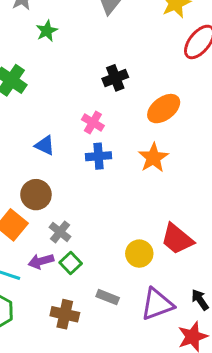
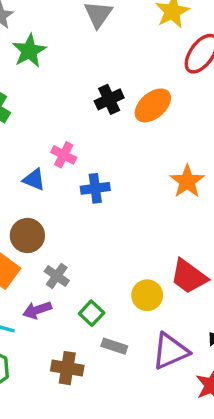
green star: (47, 31) -> (29, 51), size x1.4
orange ellipse: (164, 109) -> (153, 105), moved
pink cross: (93, 123) -> (64, 155), moved
orange star: (153, 158) -> (187, 181), moved
green square: (71, 263) -> (92, 313), moved

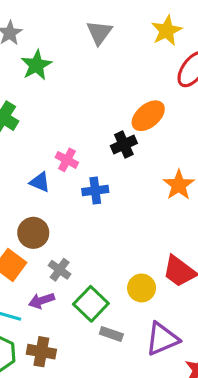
black cross: (109, 99) -> (124, 145), moved
green square: (92, 313) -> (91, 304), size x1.5
brown cross: (67, 368) -> (41, 352), moved

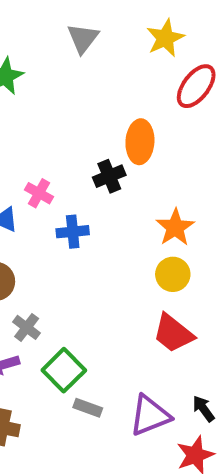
orange ellipse: (148, 116) -> (140, 142), turned -48
yellow circle: (142, 288) -> (173, 274), moved

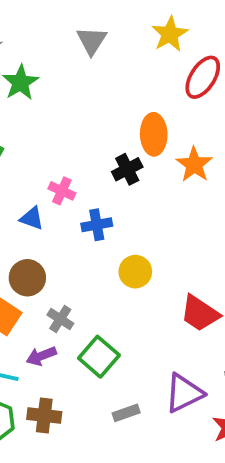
orange star: (175, 227) -> (194, 165), moved
yellow circle: (173, 274) -> (135, 272), moved
gray rectangle: (88, 408) -> (126, 413), moved, turned -35

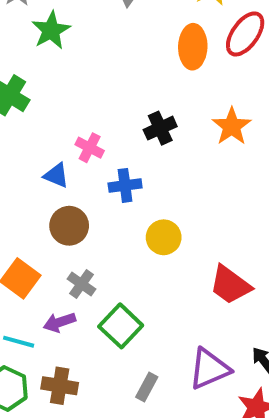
orange ellipse: (154, 134) -> (193, 47), moved
brown circle: (27, 278) -> (69, 226), moved
gray rectangle: (126, 413) -> (147, 387), turned -45

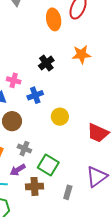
orange star: (232, 126) -> (81, 54), turned -30
brown cross: (60, 386) -> (34, 186), moved

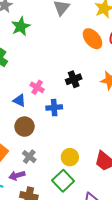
orange ellipse: (54, 19) -> (92, 39), turned -45
yellow circle: (60, 117) -> (70, 157), moved
green square: (48, 165) -> (63, 181), moved

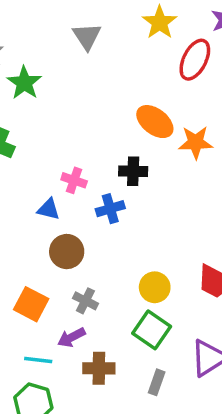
orange ellipse: (92, 39) -> (155, 122), moved
black cross: (74, 79) -> (133, 171), moved, turned 35

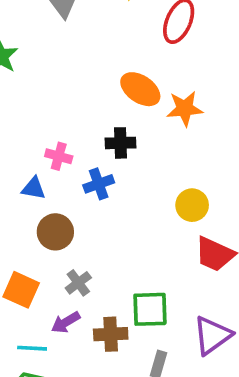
yellow circle: (155, 287) -> (192, 205), moved
gray cross: (85, 301) -> (78, 283), turned 30
green square: (152, 330) -> (150, 309), turned -33
brown cross: (99, 368) -> (111, 334), moved

